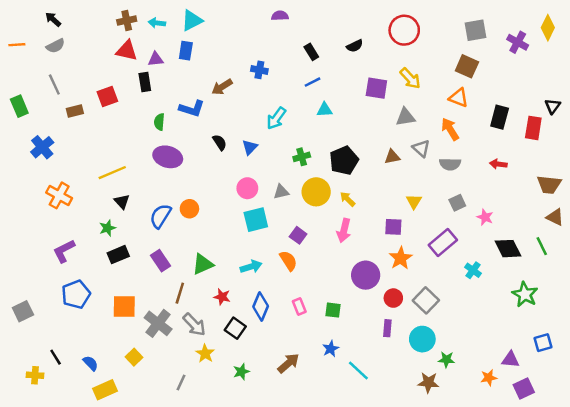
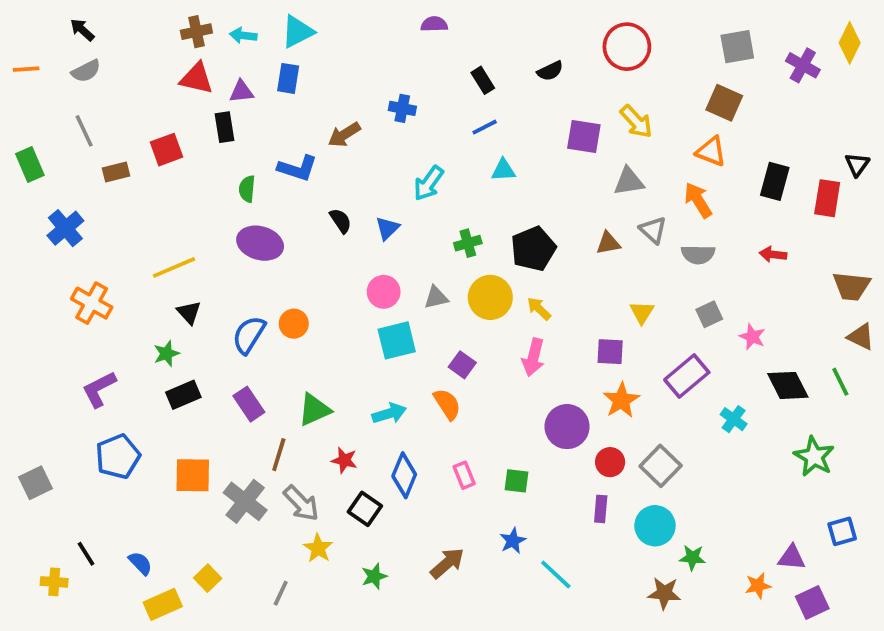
yellow square: (134, 357) -> (208, 578), moved

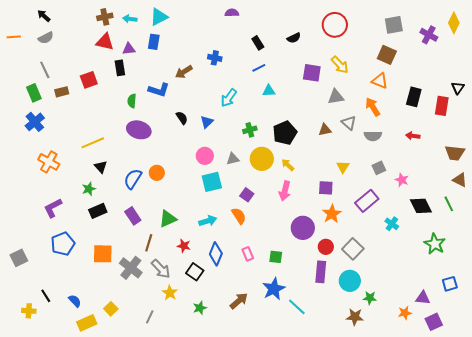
green rectangle: (30, 165) -> (34, 93), moved
purple rectangle: (601, 509) -> (321, 272), size x1.5
blue star: (513, 541) -> (274, 289), size x1.6

